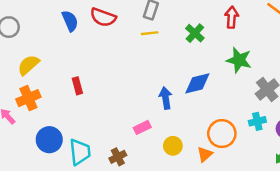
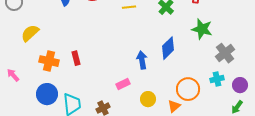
blue diamond: (197, 83) -> (168, 48), turned -30
red rectangle: (77, 86) -> (76, 58), moved
orange cross: (28, 98) -> (49, 61), moved, turned 36

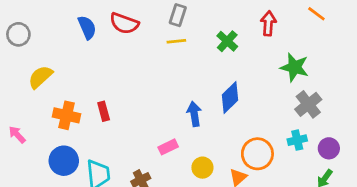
green star: (202, 29) -> (294, 67), moved

